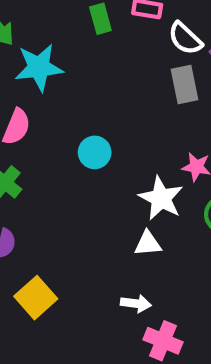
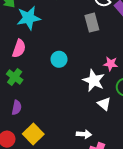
gray rectangle: (185, 84) -> (92, 23), moved
white triangle: (148, 244) -> (104, 104), moved, turned 48

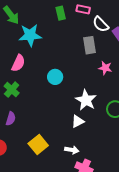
pink star: (111, 64) -> (105, 68), moved
white triangle: (104, 104) -> (78, 121), moved, turned 48
yellow square: (33, 134) -> (38, 145), moved

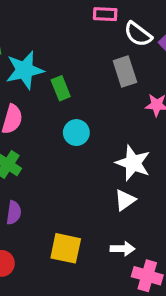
green rectangle: (61, 13) -> (61, 88), moved
yellow square: (38, 145) -> (66, 248), turned -30

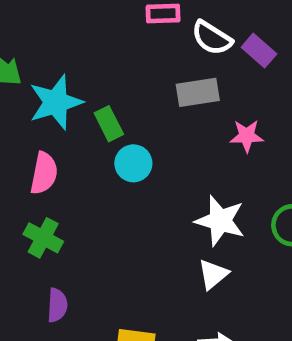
gray rectangle: (125, 72) -> (198, 92), turned -76
cyan circle: (76, 133) -> (133, 163), moved

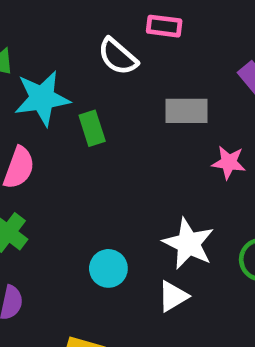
white semicircle: (212, 38) -> (118, 56), moved
cyan circle: (133, 163) -> (108, 268), moved

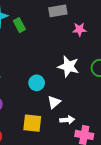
white triangle: (173, 296) -> (54, 102), moved

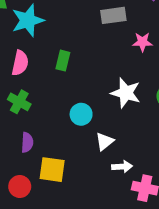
green rectangle: (19, 25) -> (63, 61), moved, turned 40
yellow square: (32, 123) -> (52, 170), moved

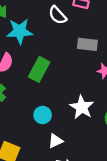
green rectangle: (63, 61) -> (39, 69), size x1.5

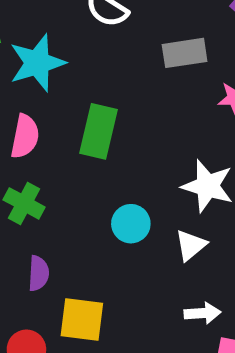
white triangle: (56, 141) -> (191, 245), moved

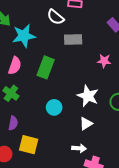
gray rectangle: (185, 53) -> (73, 40), moved
white triangle: (191, 245) -> (86, 124), moved

